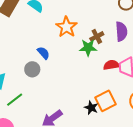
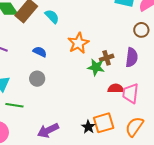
blue semicircle: (43, 53) -> (40, 52), moved, turned -32
green line: (15, 100) -> (14, 105), turned 36

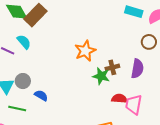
cyan semicircle: (52, 16) -> (24, 42), moved
blue semicircle: (40, 52) -> (41, 95), moved
gray circle: (37, 79) -> (23, 81), moved

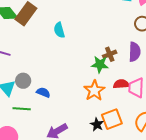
cyan semicircle: (24, 42) -> (59, 30), moved, turned -147
orange star: (85, 51) -> (94, 91), moved

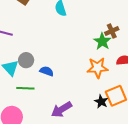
green star: (100, 64) -> (102, 41), turned 30
orange star: (94, 91) -> (98, 68), turned 30

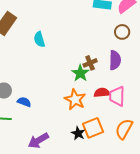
orange star: (98, 68) -> (75, 99), turned 30

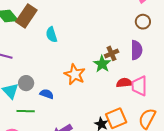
cyan semicircle: (39, 39) -> (51, 35), moved
orange star: (75, 99) -> (75, 74), moved

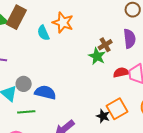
orange star: (75, 74) -> (63, 22), moved
blue semicircle: (47, 94) -> (45, 92), size x1.5

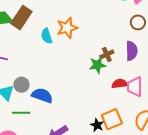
orange star: (63, 22) -> (67, 28), turned 30
green star: (97, 56) -> (97, 65), turned 30

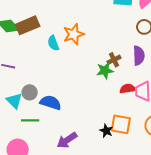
brown rectangle: (21, 18) -> (28, 25), turned 35
orange square: (112, 119) -> (121, 124), turned 35

